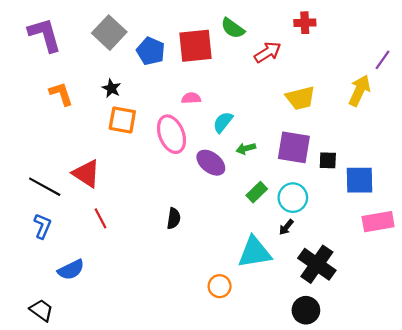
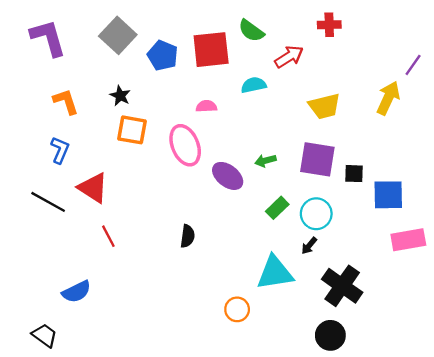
cyan semicircle: (223, 122) -> (254, 85), moved, turned 40
blue L-shape: (43, 226) -> (60, 150), moved

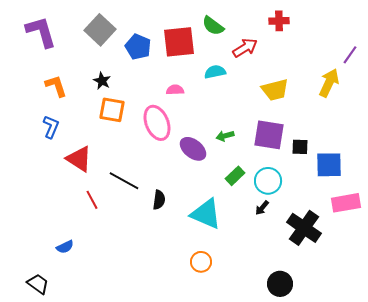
black line: (48, 202) -> (124, 181), moved
cyan triangle: (275, 273) -> (206, 214), moved, turned 32
black cross: (342, 286) -> (304, 228), moved
blue semicircle: (76, 292) -> (65, 247), size x0.7

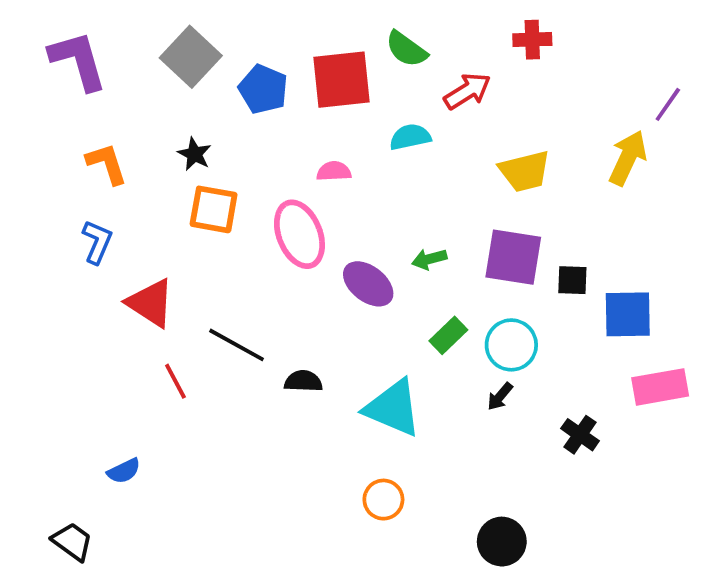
black semicircle: (159, 200) -> (303, 381), turned -96
black cross: (304, 228) -> (580, 435), size x0.6
black circle: (280, 284) -> (502, 542), moved

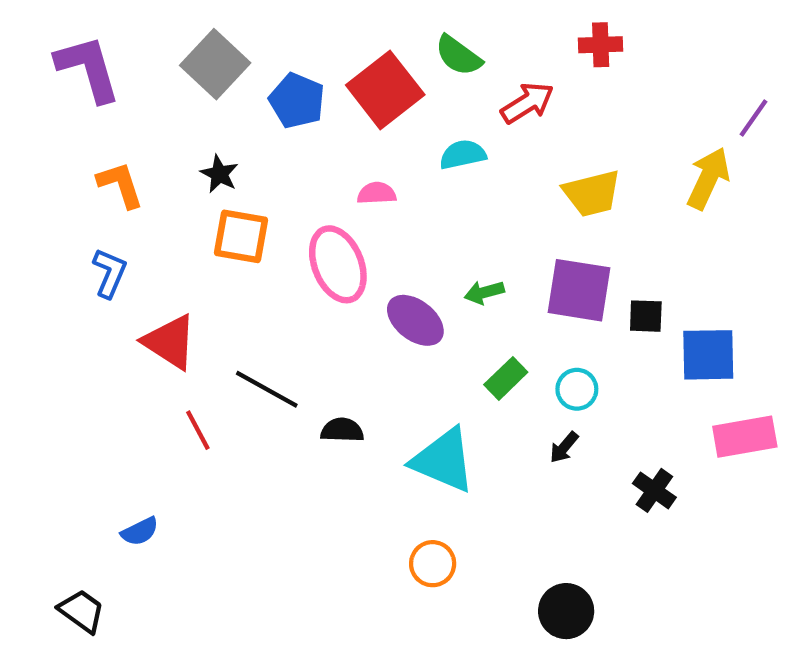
red square: (341, 80) -> (385, 90), turned -32
cyan circle: (511, 345) -> (577, 389), size x0.7

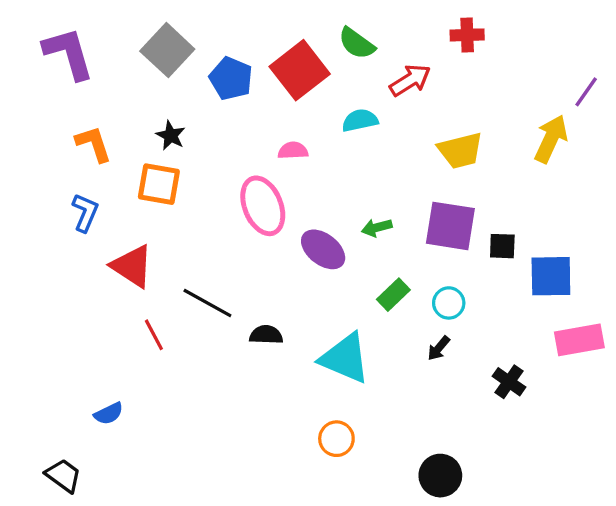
orange square: (241, 236) -> (159, 184), moved

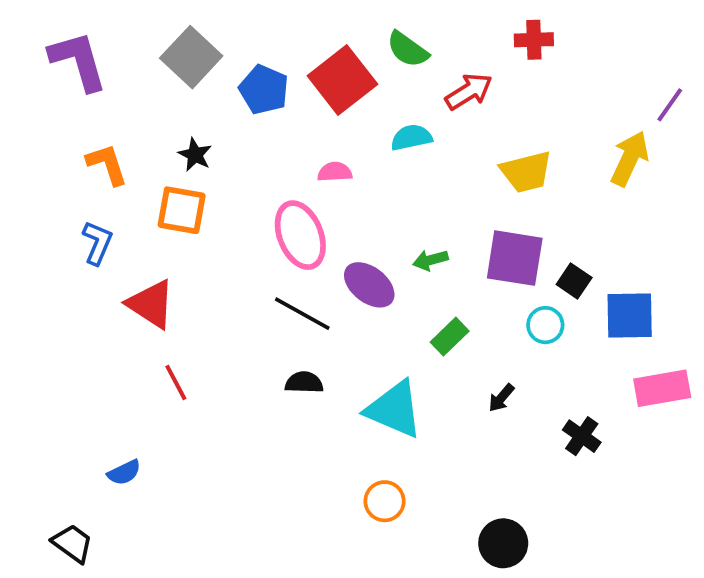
black square: (502, 246) -> (574, 281), turned 32
black line: (207, 303) -> (302, 314), moved
cyan circle: (449, 303) -> (545, 325), moved

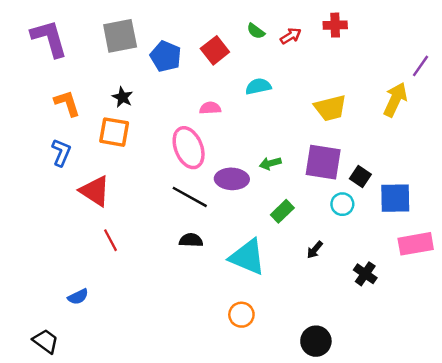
green semicircle: (408, 49) -> (256, 31), size x0.7
gray square: (191, 57) -> (120, 36), turned 36
red square: (342, 80) -> (215, 50), size x0.7
red arrow: (469, 92) -> (291, 36), moved, size x0.7
purple ellipse: (369, 285) -> (232, 179), turned -36

